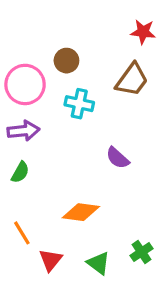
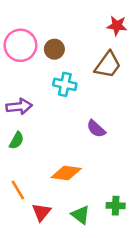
pink circle: (25, 84) -> (20, 45), moved
green cross: (141, 252) -> (116, 206), turned 36

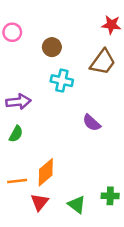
pink circle: (20, 45) -> (12, 32), moved, size x0.6
orange diamond: (66, 173) -> (46, 172), moved, turned -48
orange line: (18, 190) -> (17, 181), turned -66

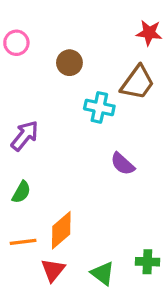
cyan cross: (62, 81) -> (99, 107), moved
purple arrow: (18, 102) -> (25, 136), turned -45
green semicircle: (16, 134) -> (21, 192), moved

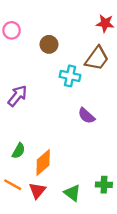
green semicircle: (21, 192) -> (19, 151), moved
orange line: (23, 242) -> (13, 185), moved, turned 36

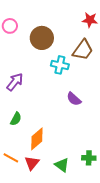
brown circle: (49, 44) -> (42, 38), size x1.5
green semicircle: (19, 151) -> (16, 119), moved

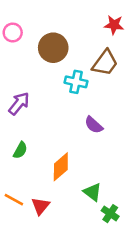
orange diamond: (37, 139) -> (61, 167), moved
green cross: (89, 158) -> (110, 214), moved, turned 32
green triangle: (62, 165) -> (92, 192), moved

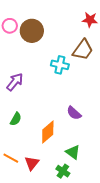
brown circle: (53, 48) -> (32, 31), moved
purple semicircle: (94, 125) -> (74, 113), moved
green cross: (110, 214) -> (63, 171), moved

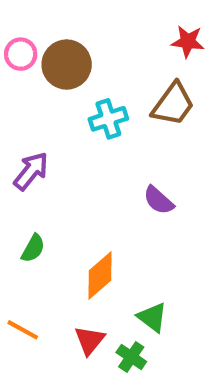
cyan cross: (60, 65) -> (108, 119), moved, turned -30
purple semicircle: (74, 113) -> (158, 200), moved
red triangle: (32, 163) -> (90, 340), moved

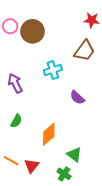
cyan cross: (108, 119) -> (53, 70), moved
purple arrow: (31, 171) -> (15, 83), turned -66
red triangle: (90, 340) -> (31, 166), moved

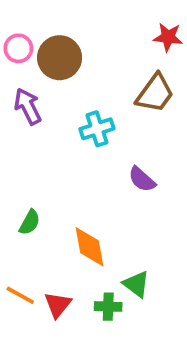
purple arrow: (15, 83) -> (28, 106), moved
orange diamond: (49, 134) -> (89, 247), turned -60
green cross: (64, 174) -> (108, 307), moved, turned -32

